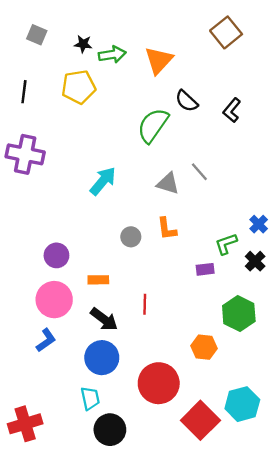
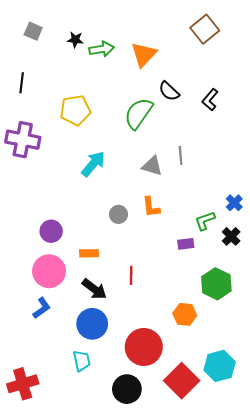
yellow pentagon: (79, 87) -> (75, 110), moved
gray line: (199, 172) -> (181, 155), turned 36
black circle: (110, 430) -> (127, 389), moved

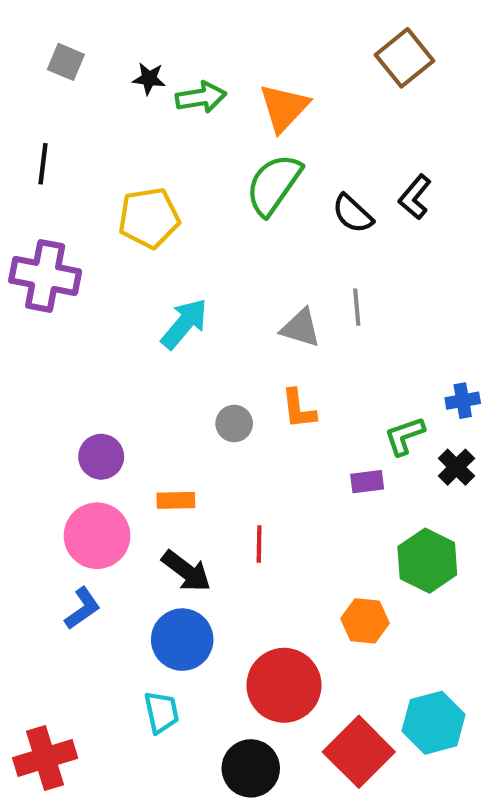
black semicircle: (169, 91) -> (353, 214), moved
green semicircle: (138, 113) -> (274, 185), moved
blue cross: (234, 203) -> (463, 401), turned 35

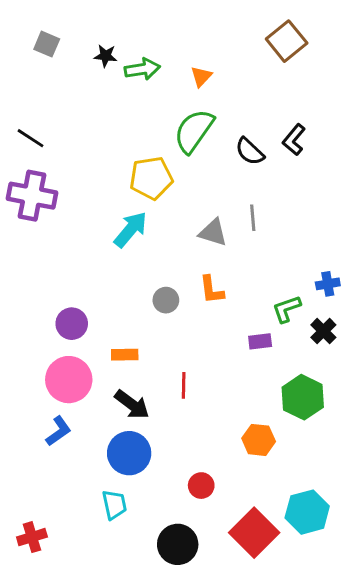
orange triangle: (284, 108) -> (201, 76), size x0.6
black line: (43, 164) -> (31, 138), moved, turned -64
yellow pentagon: (149, 218) -> (151, 178), moved
red circle: (284, 685) -> (201, 486), size x0.5
red cross: (45, 758) -> (32, 537), size x0.7

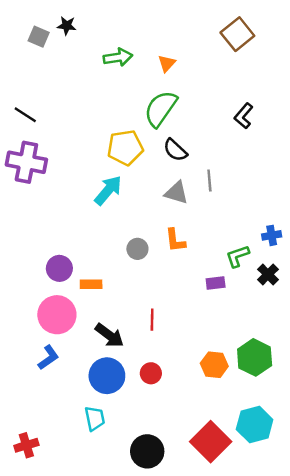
black star: (106, 56) -> (67, 26), moved
black semicircle: (250, 151) -> (175, 150), moved
orange rectangle: (125, 355) -> (91, 284), moved
green hexagon: (303, 397) -> (255, 357), moved
red circle: (201, 486) -> (151, 373), moved

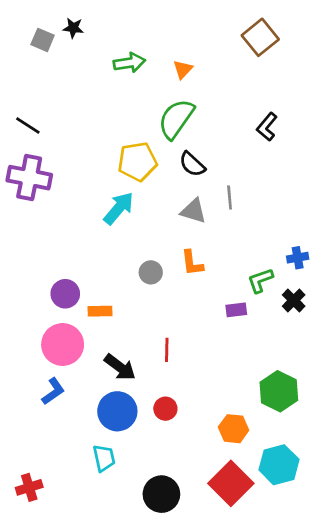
orange hexagon: (214, 365) -> (234, 429), moved

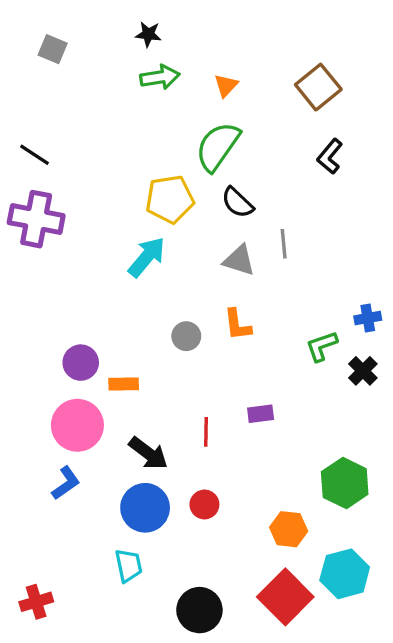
black star: (73, 28) -> (148, 34), moved
brown square: (260, 37) -> (318, 87), moved
purple rectangle: (236, 310) -> (261, 414), moved

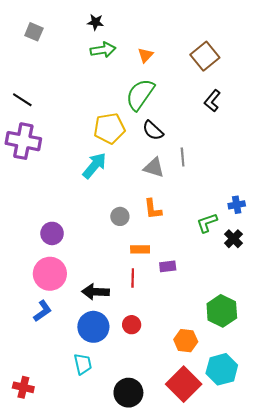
orange rectangle: (124, 384) -> (140, 249), moved
black arrow: (148, 453) -> (96, 292), turned 145
red cross: (36, 602) -> (23, 387), turned 30

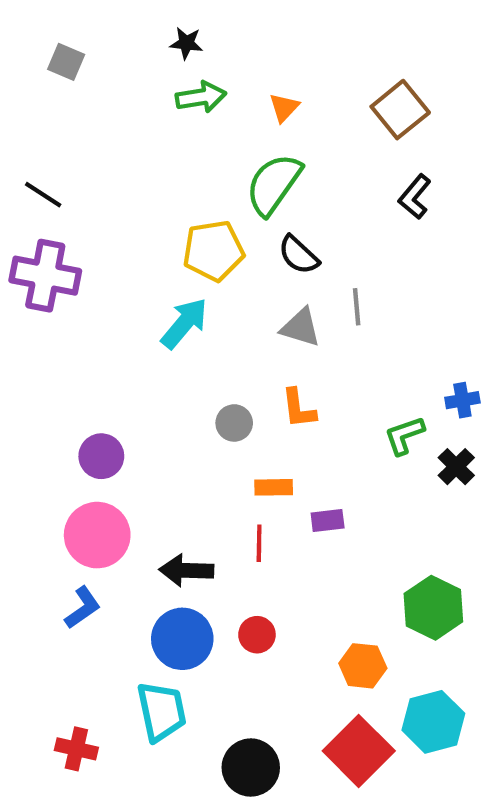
cyan trapezoid: (83, 364) -> (162, 711), size x1.4
red cross: (23, 387) -> (76, 749), moved

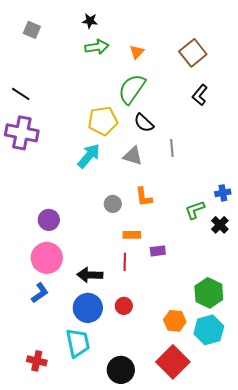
gray triangle: (301, 327) -> (133, 156), moved
cyan hexagon: (433, 722) -> (209, 330), moved

